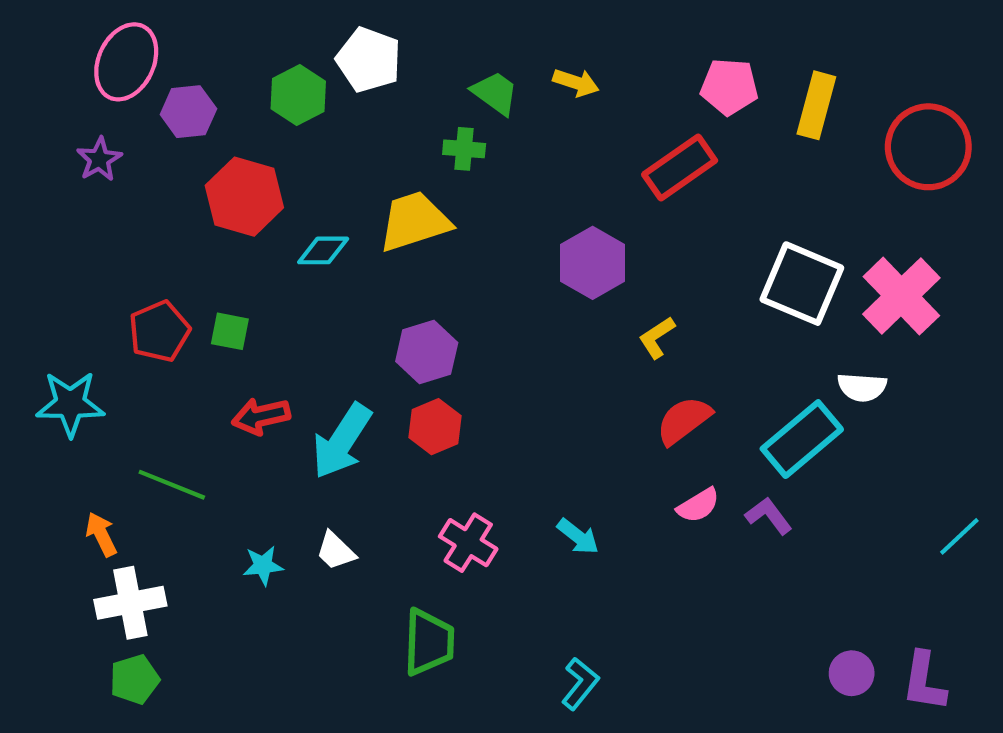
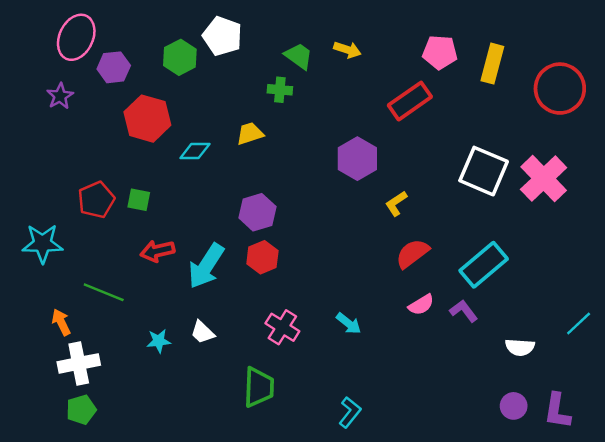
yellow trapezoid: (414, 221) -> (250, 134), size x0.6
white semicircle: (862, 387) -> (520, 347), moved

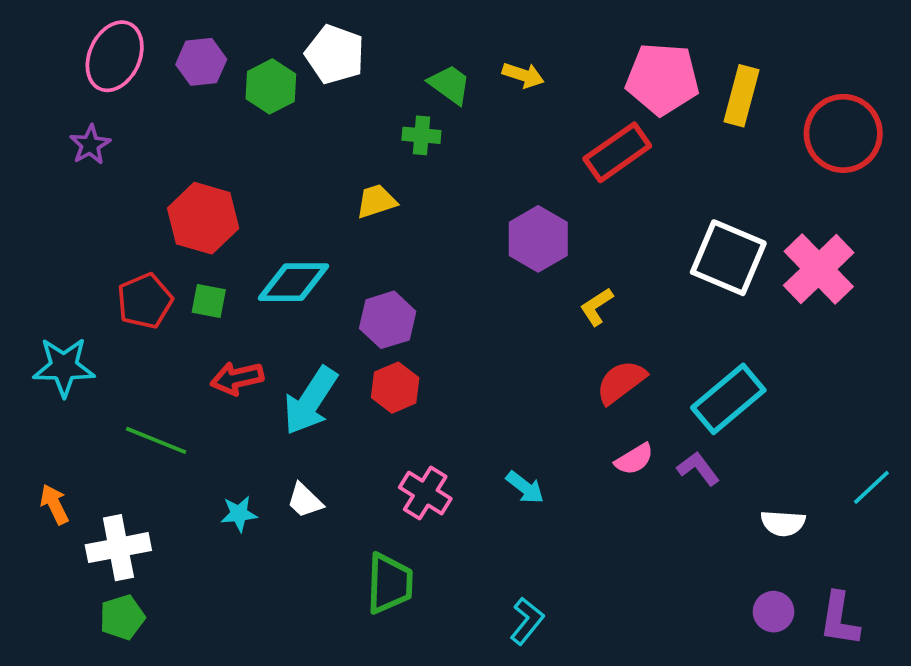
pink pentagon: (440, 52) -> (662, 79), size x1.4
purple hexagon: (114, 67) -> (201, 62), moved
red hexagon: (147, 119) -> (203, 218), moved
cyan diamond: (195, 151) -> (293, 282), moved, size x1.5
orange arrow: (61, 322) -> (54, 504), moved

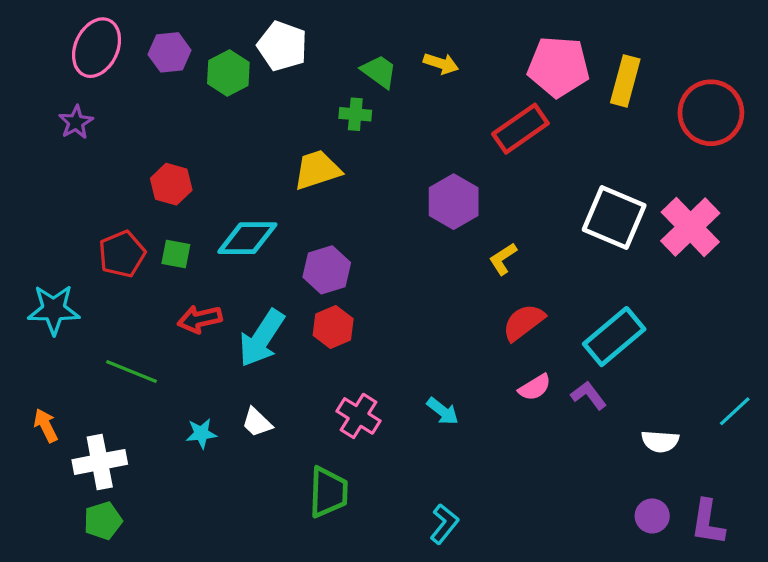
yellow trapezoid: (376, 201) -> (317, 170), size x1.4
red hexagon: (203, 218) -> (171, 184), size x0.7

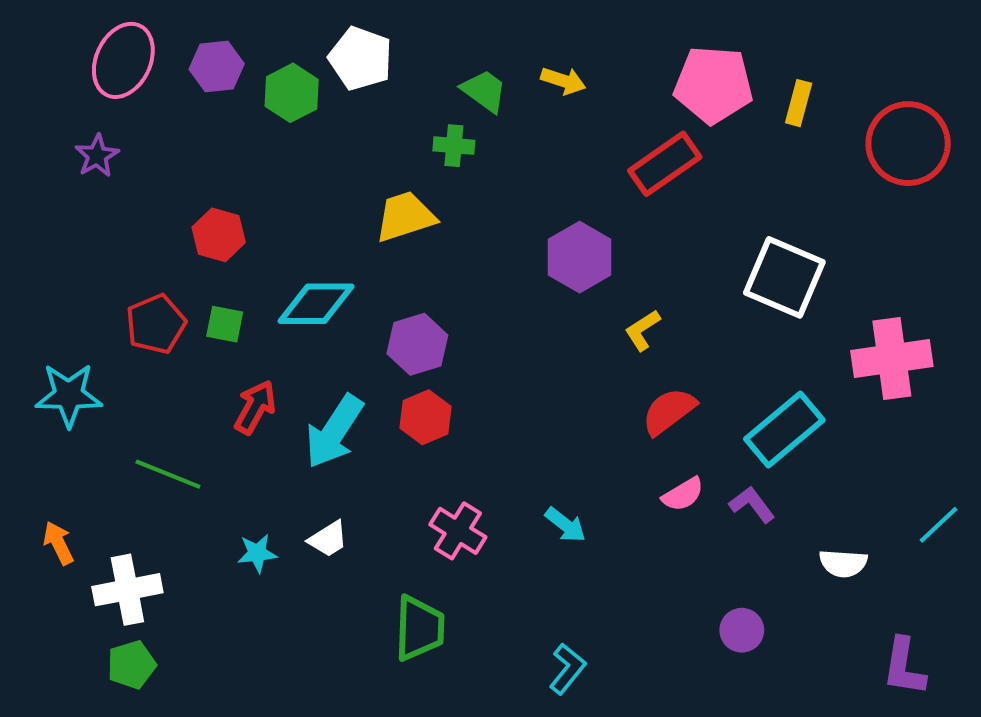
yellow rectangle: (625, 81) -> (799, 103), size x0.7
pink cross: (690, 227) -> (892, 358), moved, turned 36
red arrow: (200, 319) -> (255, 407), turned 132
white trapezoid: (257, 422) -> (328, 539), turned -76
purple circle: (652, 516) -> (742, 630), moved

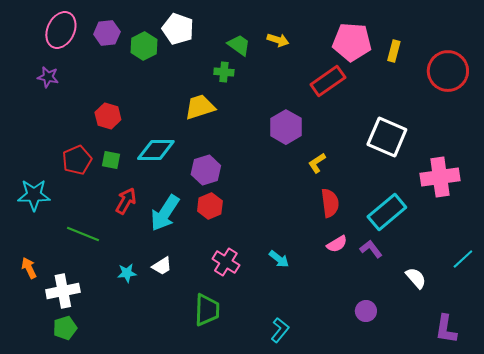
purple star: (97, 156) -> (48, 77), turned -30
red semicircle: (669, 411) -> (330, 203), turned 120
white semicircle: (843, 563) -> (416, 278), turned -135

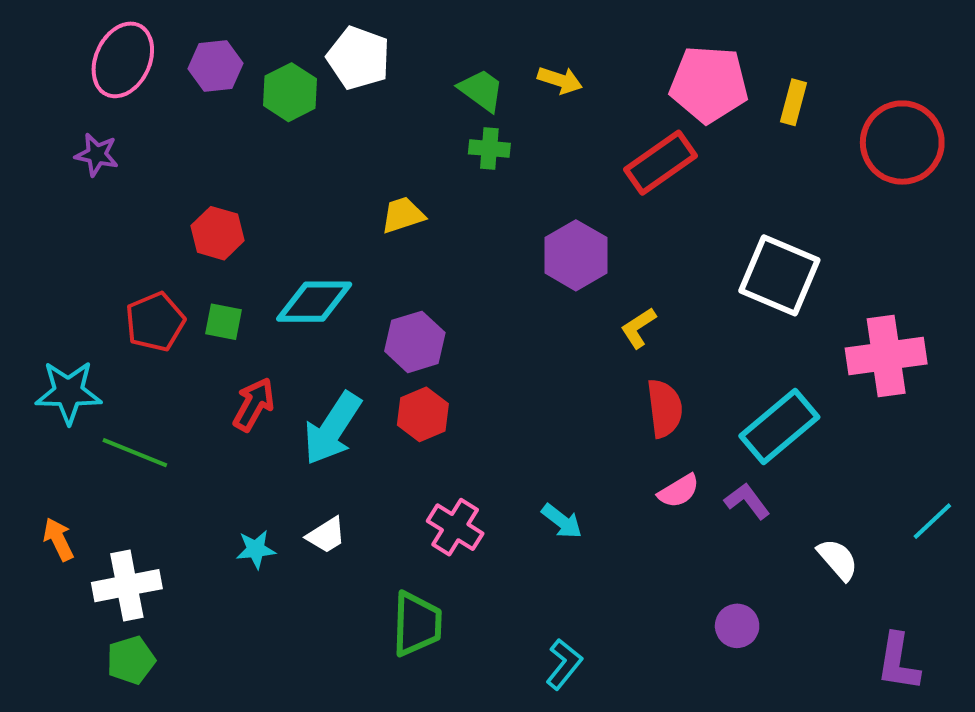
green cross: (224, 72) -> (489, 149), moved
yellow trapezoid: (200, 107) -> (403, 215), size x0.7
green line: (83, 234) -> (135, 453), moved

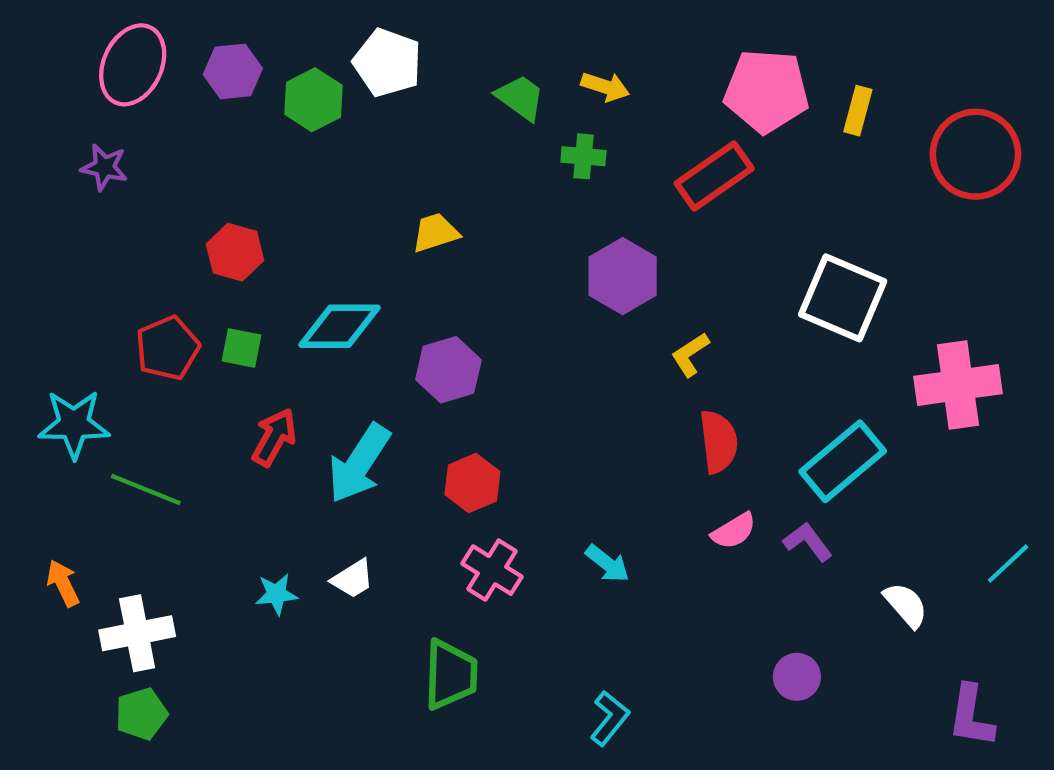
green cross: (489, 149) -> (583, 156), moved
red hexagon: (423, 414) -> (472, 483), moved

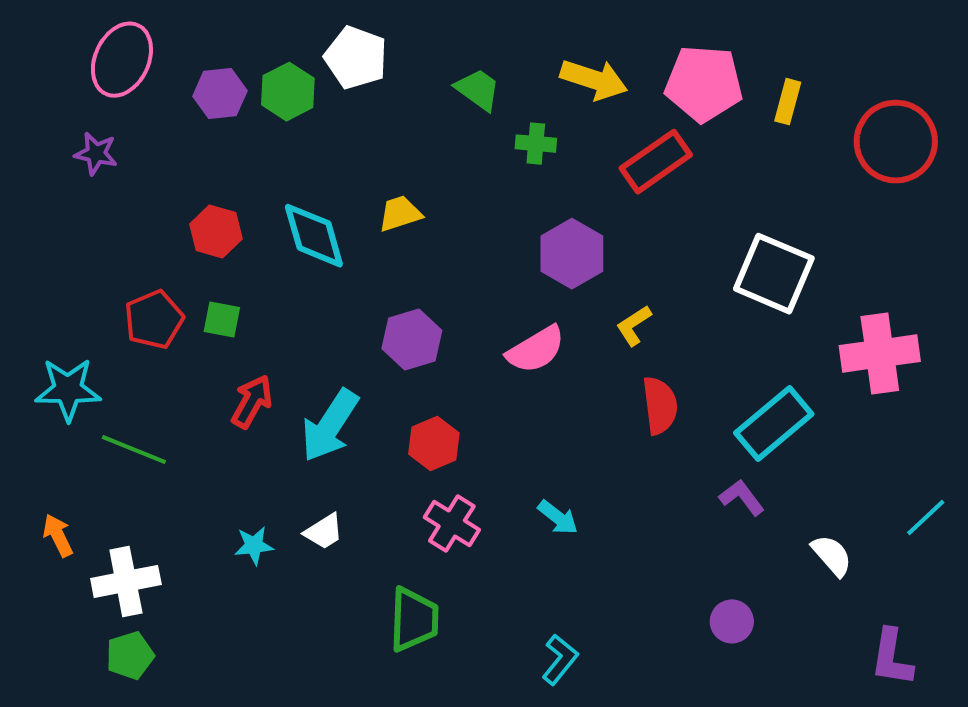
purple hexagon: (233, 71) -> (220, 94), moved
yellow arrow: (605, 87) -> (594, 80), moved, size x1.5
cyan diamond: (340, 326) -> (314, 236), moved, turned 74
pink semicircle: (734, 531) -> (536, 350), moved, size x1.4

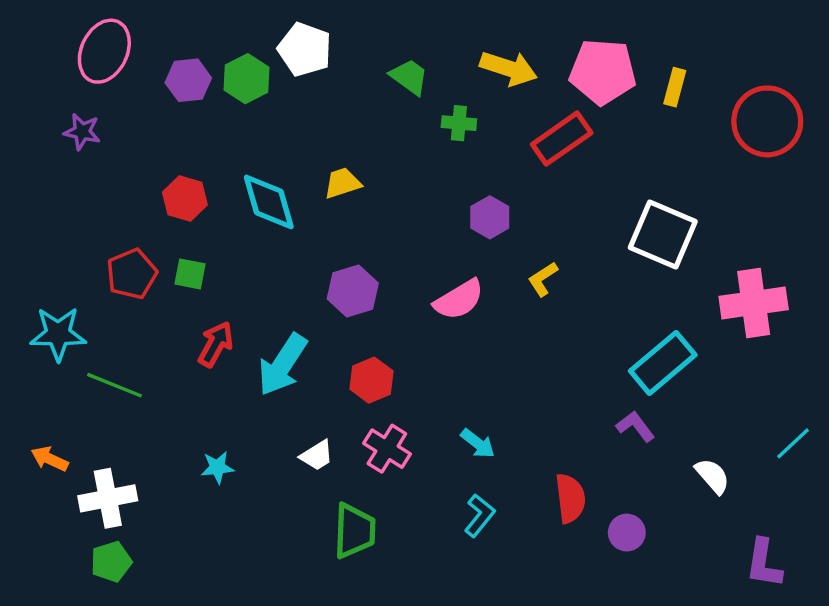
purple hexagon: (572, 254) -> (490, 217), size x0.7
red semicircle: (660, 405) -> (570, 498), moved
white trapezoid: (324, 531) -> (317, 455), moved
orange arrow: (58, 535) -> (50, 459), turned -39
cyan L-shape: (560, 659) -> (479, 515), moved

